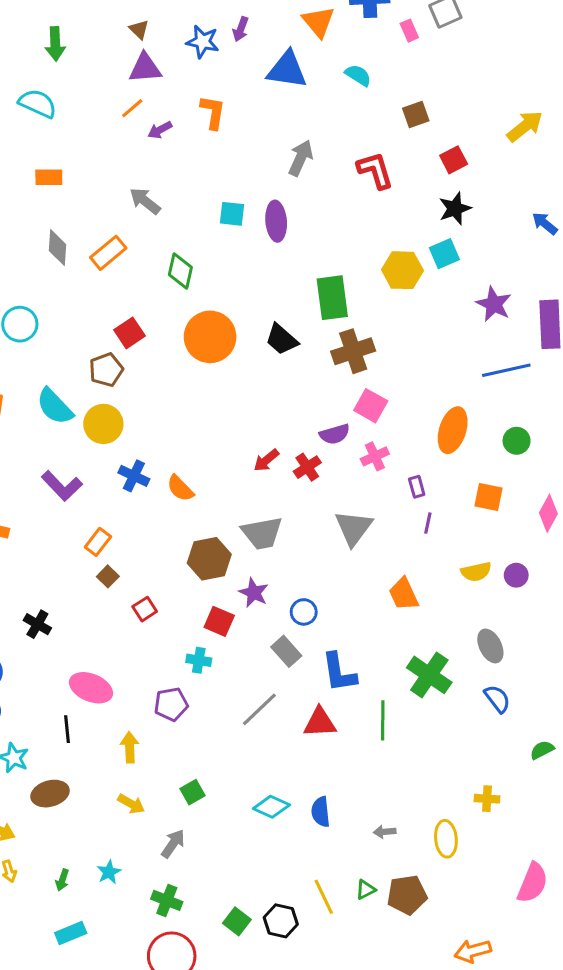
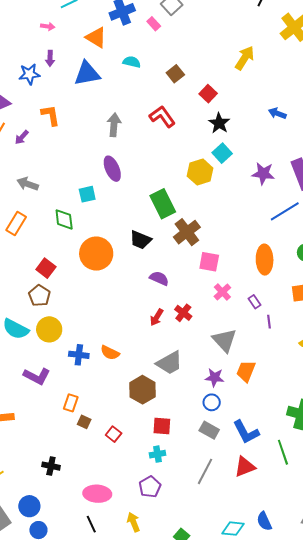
cyan square: (232, 214) -> (87, 194), moved
purple semicircle: (335, 434) -> (159, 278), moved, turned -120
purple star: (254, 593) -> (215, 378), moved
orange trapezoid: (404, 594) -> (246, 371), moved, turned 65

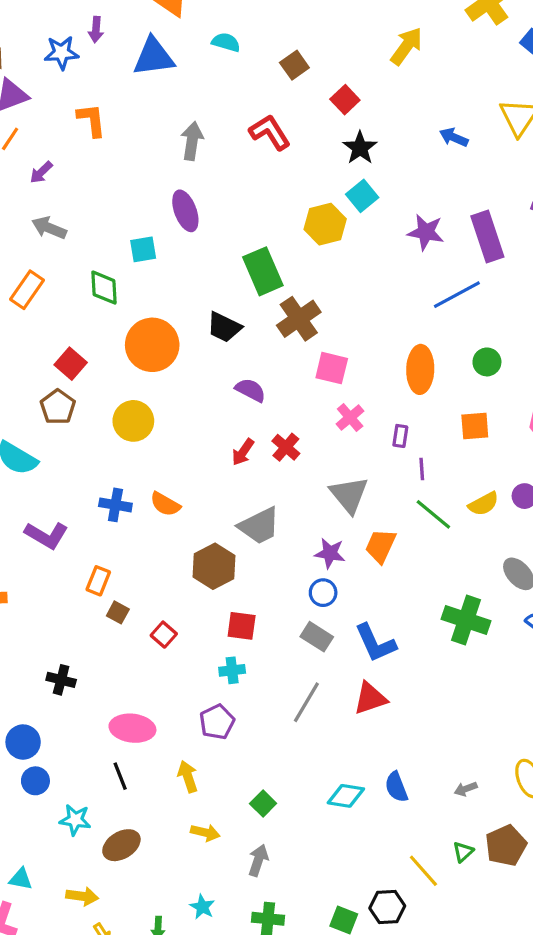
purple arrow: (22, 137) -> (41, 172), moved
purple rectangle: (254, 302) -> (400, 436), turned 40
yellow circle: (49, 329) -> (133, 421), moved
green line: (283, 452) -> (433, 514), moved, turned -35

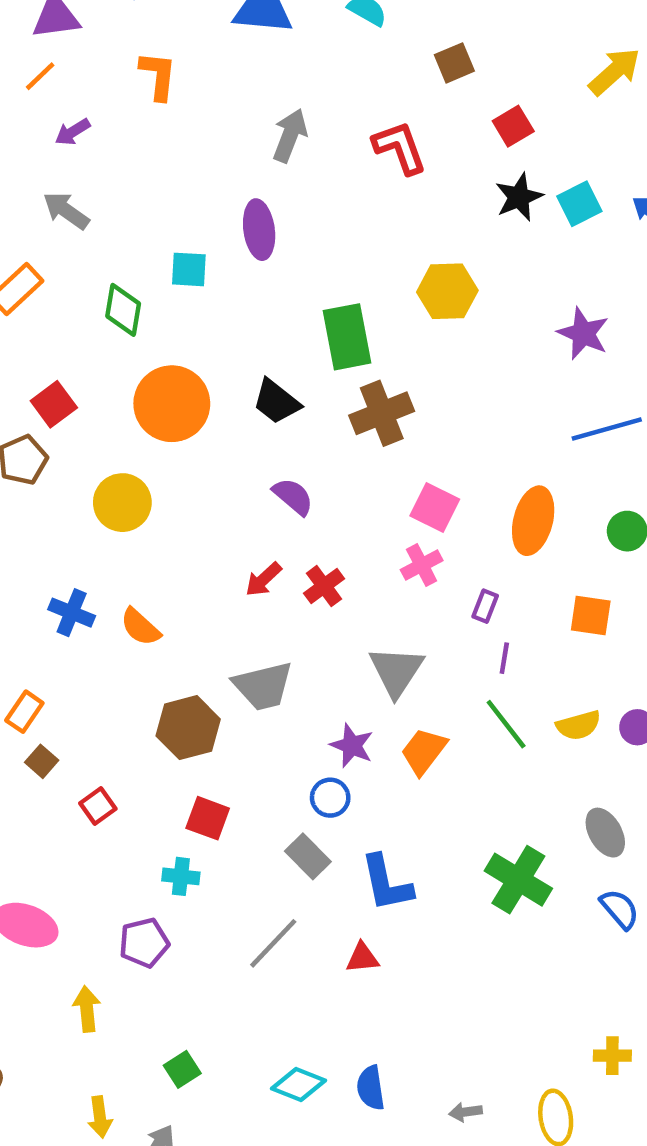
cyan square: (362, 196) -> (579, 204), moved
pink square: (332, 368) -> (435, 508), moved
red triangle: (370, 698) -> (362, 958), size x0.7
yellow arrow: (205, 833) -> (100, 1117), moved, turned 56

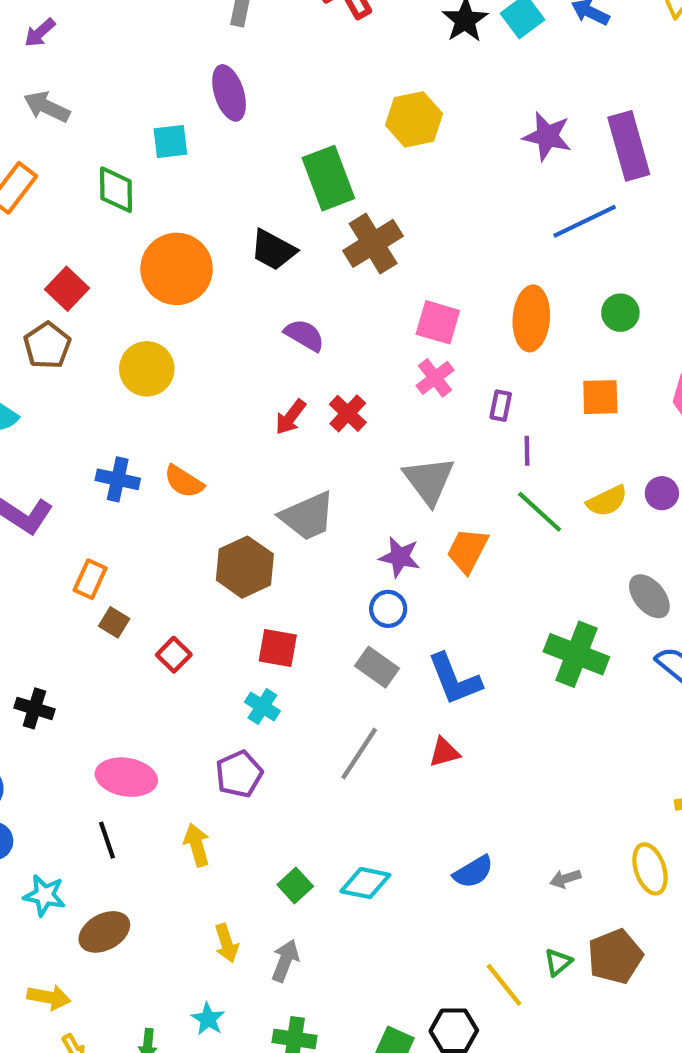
cyan cross: (181, 876) -> (262, 707), turned 36
cyan diamond: (298, 1084) -> (365, 883), moved
blue semicircle: (371, 1088) -> (473, 872), turned -102

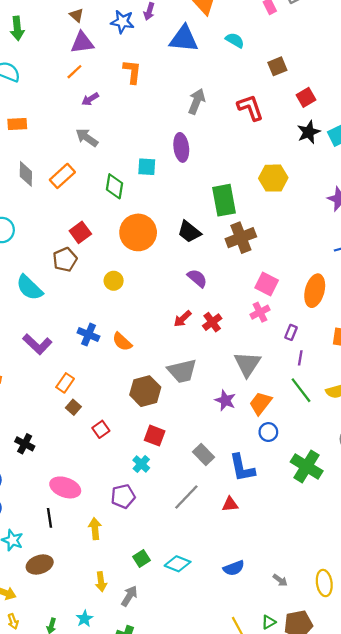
yellow circle: (147, 369) -> (114, 281), size x0.7
blue circle: (388, 609) -> (268, 432), moved
gray arrow: (565, 879) -> (280, 580), turned -136

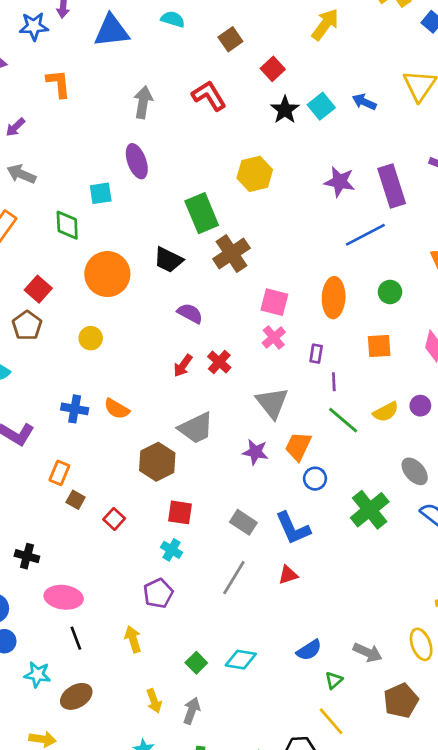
green cross: (307, 466) -> (370, 510), turned 32
pink ellipse: (65, 487) -> (64, 597), moved
gray arrow: (280, 580) -> (368, 652), size x1.5
green triangle: (269, 622) -> (334, 680), moved

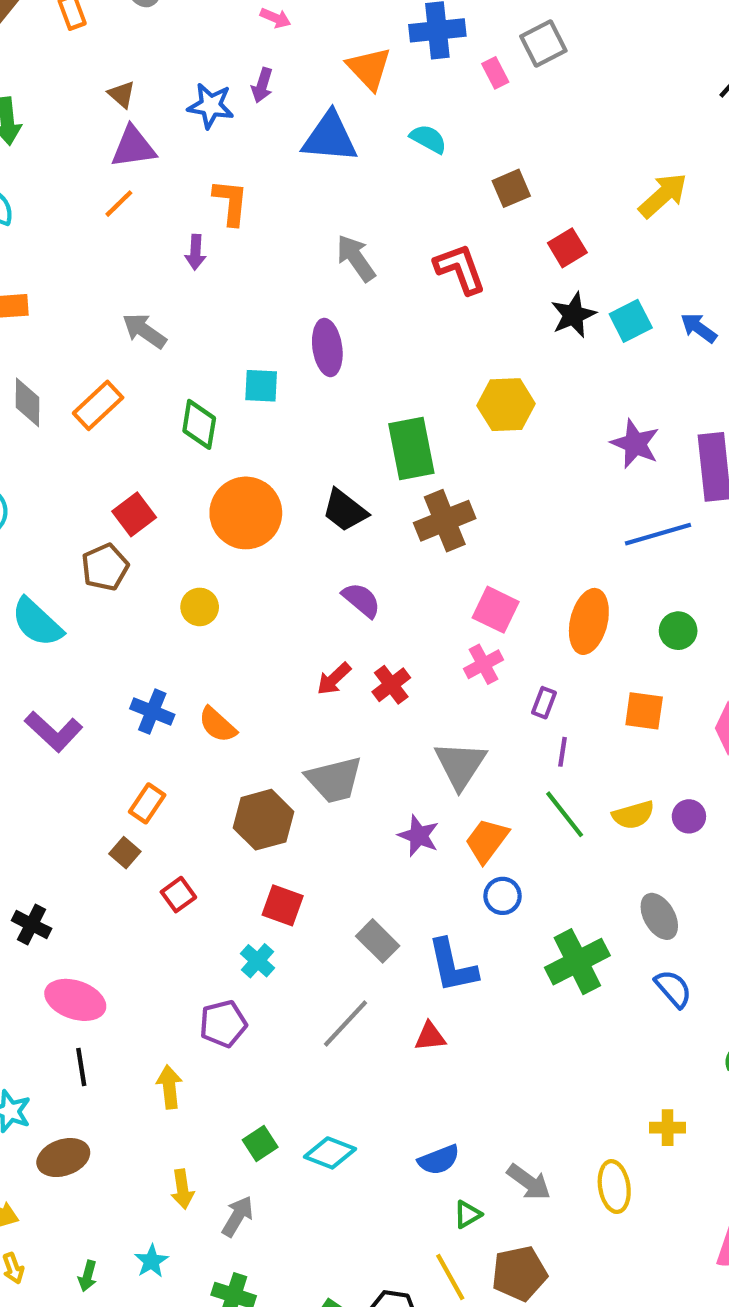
gray arrow: (143, 102) -> (356, 258), turned -56
purple arrow: (15, 127) -> (195, 252), moved, turned -55
orange rectangle: (59, 473) -> (147, 803), moved
brown pentagon: (401, 701) -> (519, 1273), moved

